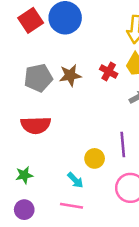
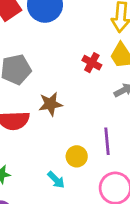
brown star: (70, 75) -> (50, 104), moved

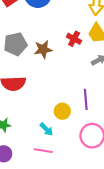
brown star: (50, 104) -> (43, 49), moved

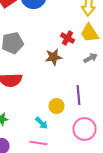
brown star: (43, 49) -> (54, 57), moved

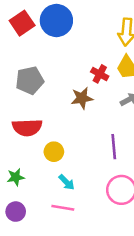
yellow circle: (56, 106) -> (54, 152), moved

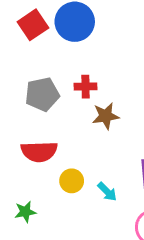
red cross: (100, 74) -> (86, 87), moved, turned -30
cyan arrow: (67, 182) -> (107, 192), moved

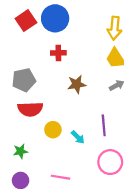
red cross: (86, 87) -> (58, 53), moved
gray pentagon: (42, 94) -> (24, 80), moved

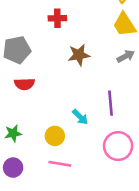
red semicircle: (30, 109) -> (24, 84), size x0.7
yellow circle: (53, 130) -> (55, 136), moved

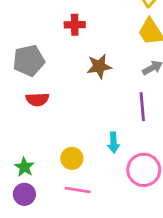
purple line: (110, 103) -> (142, 107), moved
cyan arrow: (80, 117) -> (114, 143), moved, turned 42
green star: (13, 133) -> (24, 167), moved, turned -30

